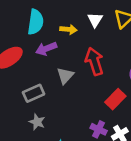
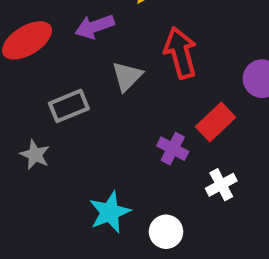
gray star: (37, 122) -> (35, 155), moved
purple cross: (99, 129) -> (173, 149), moved

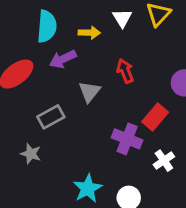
red arrow: (180, 53) -> (125, 71), size x0.7
purple cross: (173, 149) -> (127, 139), size x1.4

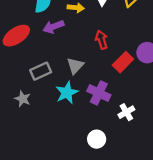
gray triangle: (89, 92) -> (75, 66), moved
red rectangle: (155, 117) -> (123, 62), moved
cyan star: (88, 188) -> (67, 93), moved

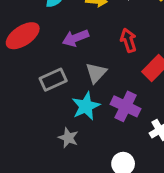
purple arrow: (53, 27) -> (76, 38), moved
gray star: (23, 99) -> (68, 138), moved

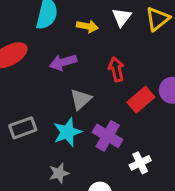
gray rectangle: (53, 80) -> (23, 128), moved
gray star: (68, 138) -> (59, 173), moved, turned 30

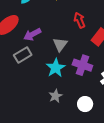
purple arrow: (63, 62) -> (32, 34), moved
gray rectangle: (23, 128) -> (23, 55), moved

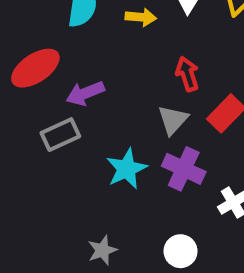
gray triangle: (60, 45) -> (173, 120), moved
gray star: (55, 96) -> (102, 250), moved

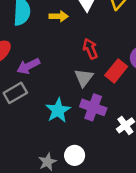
white circle: (181, 251) -> (75, 155), moved

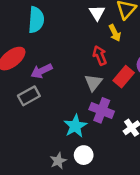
yellow arrow: (59, 16) -> (115, 33), moved, turned 63
cyan star: (58, 110) -> (75, 126), moved

